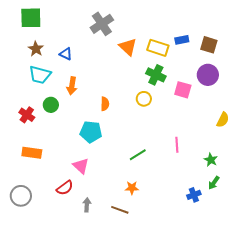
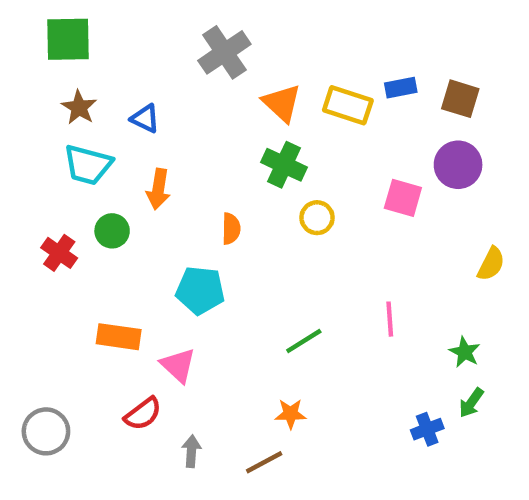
green cross: (156, 75) -> (284, 165), moved
orange rectangle: (32, 153) -> (119, 337), moved
brown line: (120, 210) -> (264, 462), turned -48

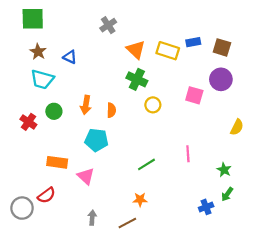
gray cross: (224, 52) -> (108, 25), size x0.7
orange arrow: (158, 189) -> (86, 105), moved
red semicircle: (143, 414) -> (46, 195), moved

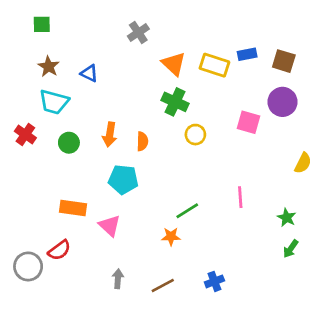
green square: (33, 19) -> (42, 24), size x0.6
red cross: (28, 122) -> (25, 135), moved
orange star: (140, 200) -> (171, 237), moved
blue cross: (206, 207) -> (214, 281), moved

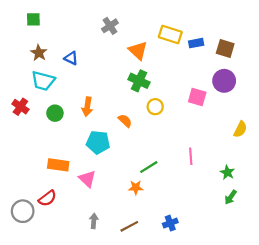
yellow rectangle: (214, 65) -> (170, 34), moved
orange semicircle: (142, 141) -> (125, 121), moved, turned -48

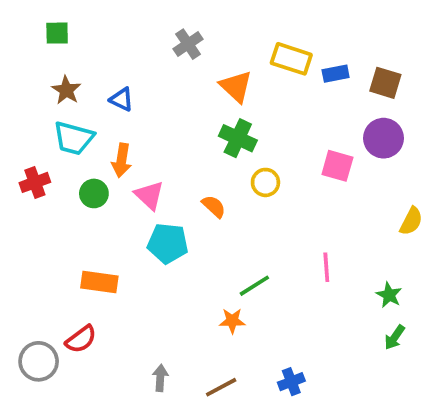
red cross: (20, 107) -> (35, 182), turned 35
orange arrow: (87, 107) -> (122, 160), moved
pink triangle: (87, 179) -> (149, 195), moved

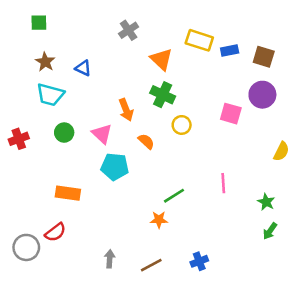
orange arrow: (122, 160) -> (126, 110), moved, turned -30
red cross: (35, 182) -> (19, 139), moved

